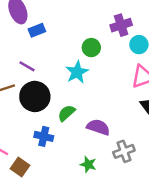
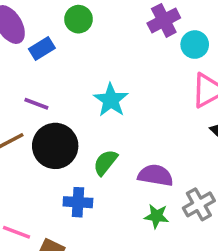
green circle: (91, 48) -> (79, 19), moved
green star: (88, 164) -> (157, 216), moved

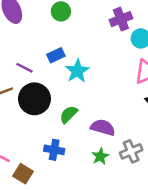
blue rectangle: (42, 49) -> (56, 55), moved
blue cross: (78, 202) -> (54, 150), moved
green star: (157, 216) -> (100, 156), turned 30

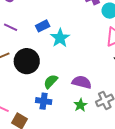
purple line: (25, 68) -> (11, 27), moved
green semicircle: (69, 114) -> (51, 81), moved

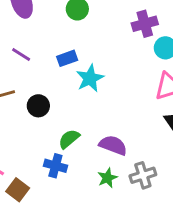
black circle: (27, 61) -> (38, 106), size x0.6

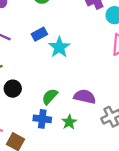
black circle: (38, 106) -> (13, 89), moved
green star: (107, 178) -> (69, 122), moved

